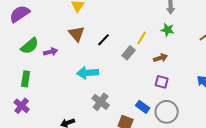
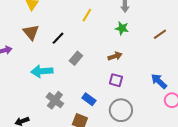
yellow line: (142, 38) -> (87, 15), moved
gray rectangle: (129, 53) -> (76, 58), moved
blue rectangle: (143, 107) -> (89, 99), moved

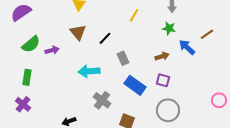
gray rectangle: (76, 58) -> (123, 58), turned -64
blue arrow: (159, 81) -> (187, 47), moved
blue rectangle: (89, 99) -> (135, 85), moved, size x1.5

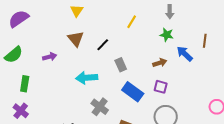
brown line: (207, 34) -> (205, 41), turned -48
green semicircle: (31, 44) -> (14, 55), moved

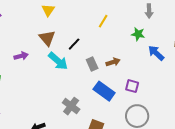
gray arrow: (170, 12) -> (149, 11), moved
brown arrow: (160, 63) -> (113, 62), moved
cyan arrow: (87, 78) -> (58, 61), moved, turned -135

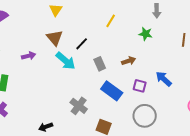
blue arrow: (156, 53) -> (164, 79), moved
brown arrow: (113, 62) -> (129, 61), moved

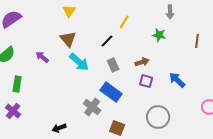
black line: (82, 44) -> (107, 41), moved
purple arrow: (29, 56) -> (42, 57), turned -128
purple square: (140, 86) -> (146, 81), moved
blue rectangle: (112, 91) -> (111, 92), moved

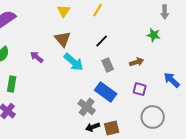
yellow line: (124, 22) -> (98, 10), moved
purple square: (146, 81) -> (140, 89), moved
black arrow: (59, 128) -> (93, 127), moved
brown square: (117, 128) -> (112, 128), turned -35

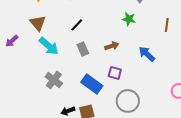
purple arrow: (37, 57) -> (12, 41), turned -80
blue arrow: (172, 80) -> (147, 54), moved
blue rectangle: (106, 92) -> (92, 84), moved
gray cross: (87, 107) -> (54, 80), moved

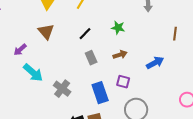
green star: (129, 19) -> (118, 28), moved
cyan arrow: (49, 46) -> (33, 73), moved
blue arrow: (147, 54) -> (155, 63), turned 108
blue rectangle: (92, 84) -> (100, 93), turned 35

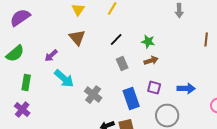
green star: (118, 28) -> (148, 42), moved
blue arrow: (155, 63) -> (186, 89), moved, turned 30

